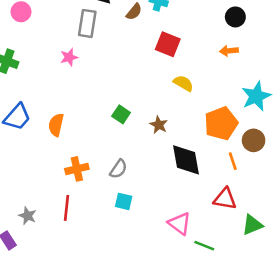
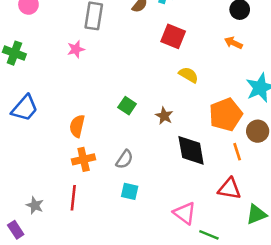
orange arrow: (229, 51) -> (233, 43), turned 30
orange semicircle: (56, 125) -> (77, 126), moved

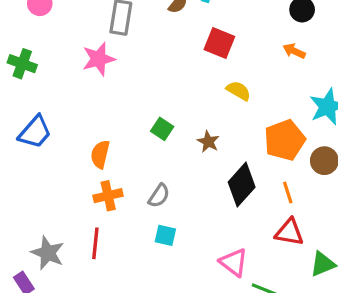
pink star: (76, 49) -> (99, 59), size x1.5
black diamond: (191, 150) -> (242, 185), turned 52
orange line: (237, 152) -> (288, 192), moved
gray star: (35, 205) -> (48, 253), size x1.5

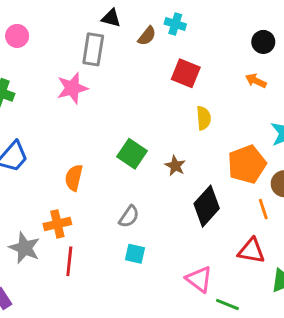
yellow semicircle: (238, 91) -> (204, 118), turned 55
green square: (162, 129) -> (132, 154), size x1.4
orange line: (288, 192) -> (263, 209), moved
orange cross: (108, 196) -> (57, 224), moved
gray star: (48, 253) -> (25, 248), moved

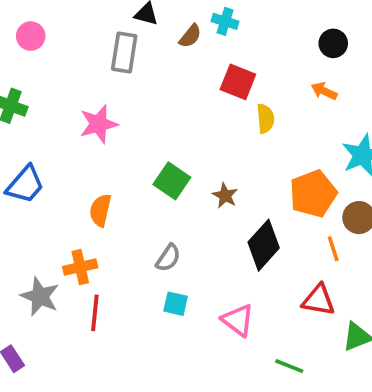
pink star: (72, 88) -> (99, 124), moved
yellow semicircle: (204, 118) -> (265, 119), moved
pink triangle: (199, 279) -> (238, 320), moved

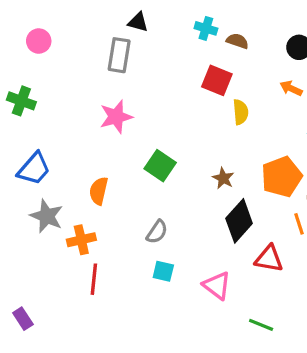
brown semicircle: (190, 36) -> (237, 41), moved, turned -110
pink star: (99, 124) -> (116, 117), moved
brown star: (225, 196) -> (223, 178), moved
gray star: (40, 296) -> (47, 216), moved
red triangle: (319, 300) -> (269, 259), moved

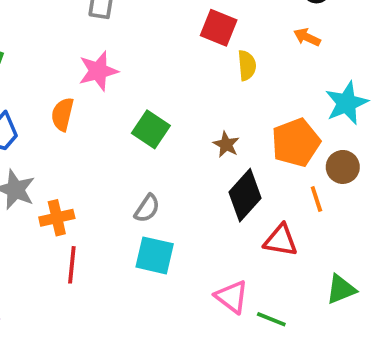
orange semicircle: (99, 191) -> (62, 114), moved
cyan square: (163, 271) -> (155, 255), size x1.5
pink triangle: (217, 285) -> (232, 297), moved

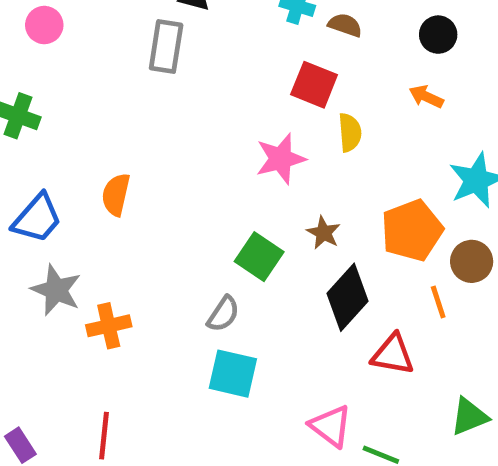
pink star: (98, 71) -> (281, 159), moved
green square: (151, 129) -> (259, 257), moved
red line: (72, 265) -> (104, 436), moved

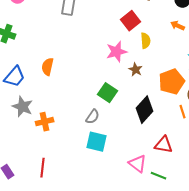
red square: (314, 85) -> (131, 21), turned 30
brown star: (324, 233) -> (136, 70), moved
red triangle: (393, 354) -> (164, 145), moved

